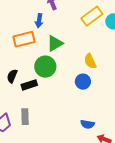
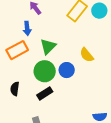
blue circle: (83, 82) -> (67, 70), moved
black rectangle: (29, 85) -> (45, 93), moved

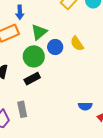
blue circle: (67, 70) -> (55, 47), moved

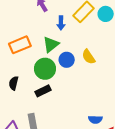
blue arrow: (20, 12) -> (61, 23), moved

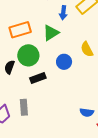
blue circle: (67, 60) -> (64, 62), moved
green circle: (45, 69) -> (28, 55), moved

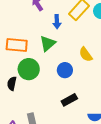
orange rectangle: (20, 30) -> (17, 45), turned 30
black rectangle: (38, 78) -> (69, 100), moved

